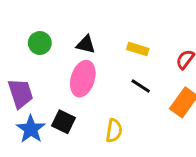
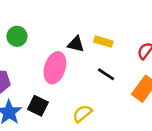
black triangle: (86, 44) -> (76, 44), moved
yellow semicircle: (114, 131) -> (82, 114), turned -138

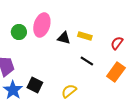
pink ellipse: (55, 68) -> (42, 25), moved

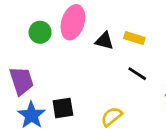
black square: (35, 85) -> (63, 108), turned -35

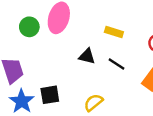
black triangle: (104, 41) -> (87, 56), moved

